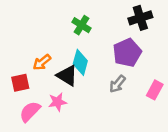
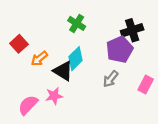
black cross: (140, 18) -> (132, 30), moved
cyan diamond: (80, 62) -> (76, 59), turned 30
red square: (20, 83) -> (19, 44), moved, turned -30

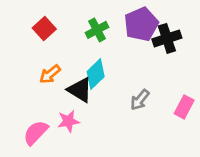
green cross: (77, 23) -> (97, 30), turned 30
red square: (19, 44) -> (44, 28), moved
purple pentagon: (120, 49) -> (141, 24), moved

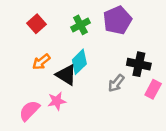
black cross: (167, 38) -> (139, 64), moved, turned 30

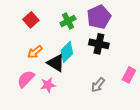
black cross: (139, 64) -> (99, 44), moved
gray arrow: (116, 83) -> (98, 85), moved
pink semicircle: (29, 111) -> (26, 79), moved

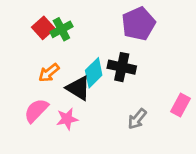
green cross: (68, 21) -> (61, 29), moved
black cross: (99, 44) -> (122, 67), moved

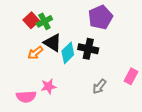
black triangle: (78, 88) -> (53, 43), moved
pink semicircle: (36, 111) -> (26, 97), moved, turned -138

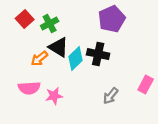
red square: (31, 20) -> (25, 19), moved
pink semicircle: (26, 97) -> (29, 88), moved

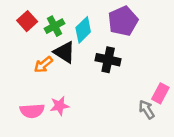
cyan diamond: (76, 59) -> (83, 30), moved
pink semicircle: (29, 88) -> (32, 111), moved
gray arrow: (111, 96) -> (147, 110), moved, turned 108

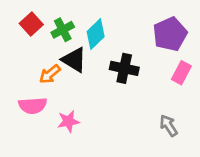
purple pentagon: (123, 21) -> (170, 34), moved
pink rectangle: (160, 93) -> (181, 73), moved
pink semicircle: (32, 111) -> (33, 106), moved

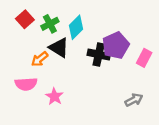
purple pentagon: (170, 34) -> (116, 45), moved
pink star: (68, 121) -> (54, 96), turned -30
gray arrow: (169, 126) -> (134, 100), turned 96

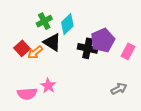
red square: (25, 19) -> (22, 48), moved
pink semicircle: (26, 84) -> (27, 94), moved

